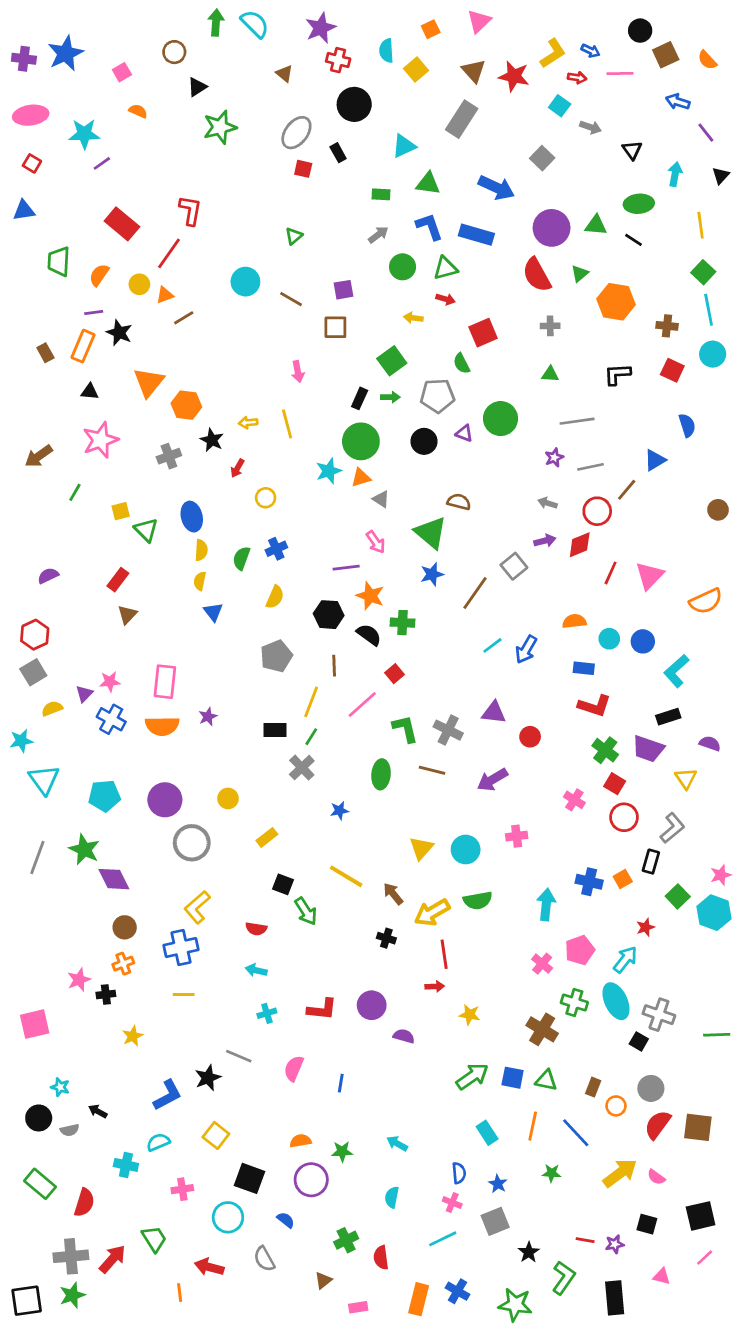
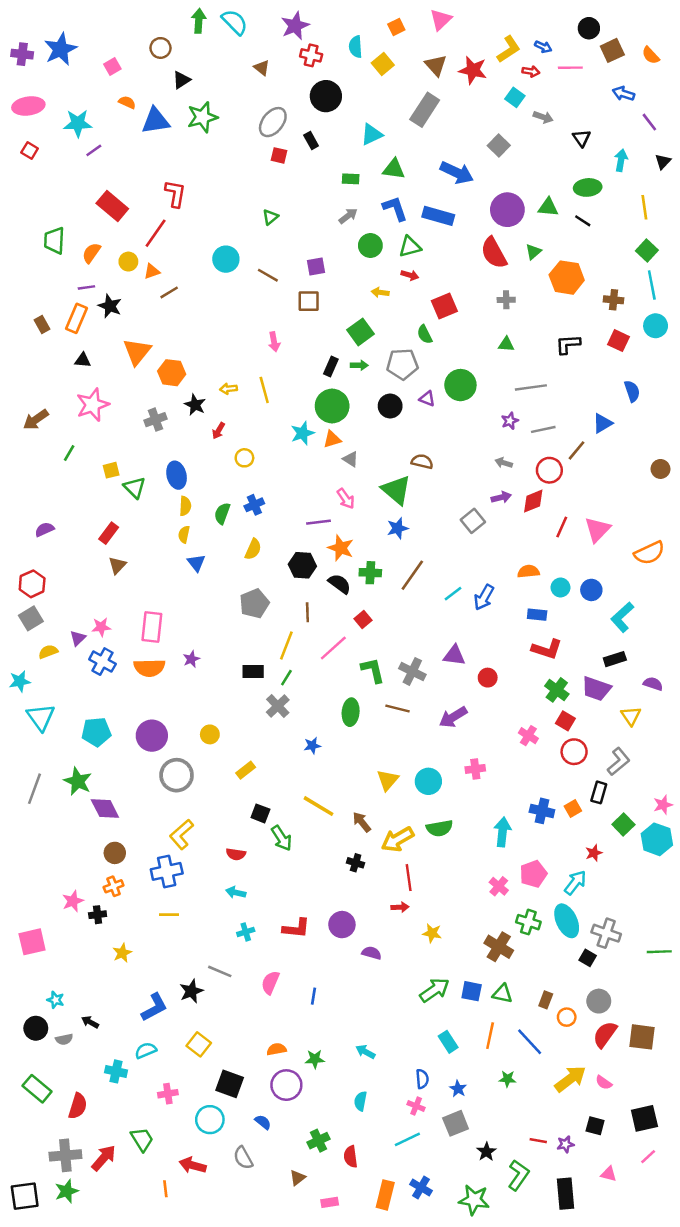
blue triangle: (24, 210) -> (156, 121), moved, size x1.4
brown line: (475, 593) -> (412, 575), moved

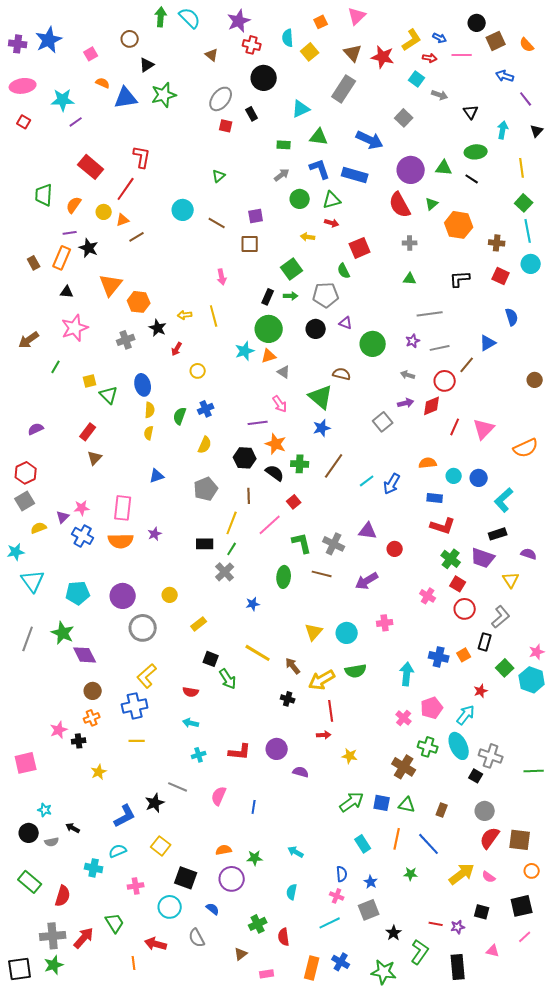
green circle: (460, 385) -> (373, 344), moved
blue triangle: (196, 563) -> (157, 476), moved, turned 49
orange circle: (567, 1017) -> (532, 871), moved

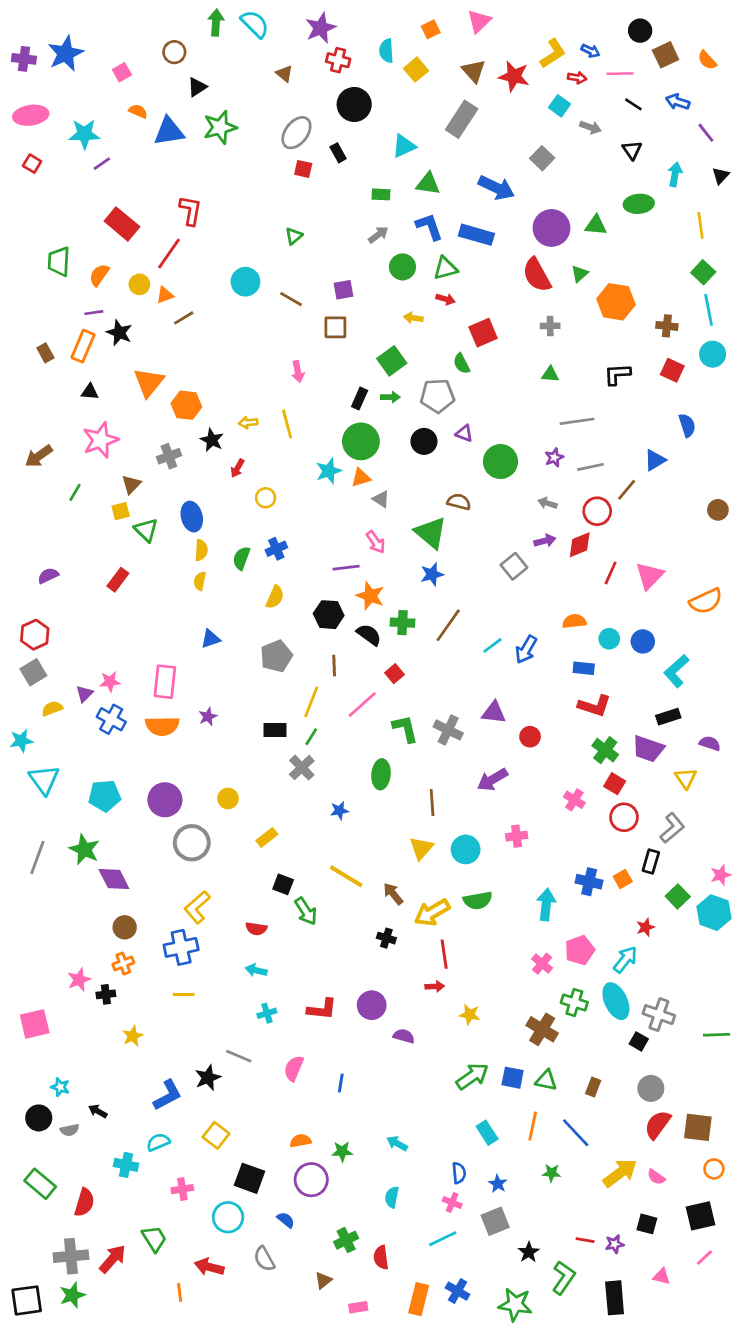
black line: (472, 179) -> (633, 104), moved
brown triangle: (95, 458) -> (131, 484), moved
brown line: (322, 574) -> (432, 802), moved, turned 72

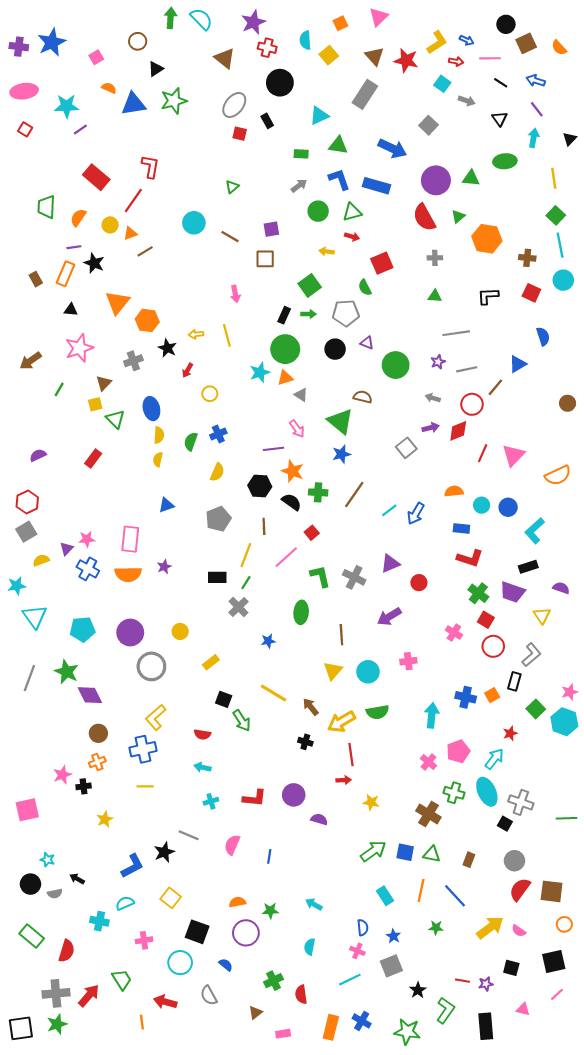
brown triangle: (284, 74) -> (225, 58), size x1.5
purple line: (706, 133) -> (537, 109), moved
purple triangle: (494, 713) -> (390, 564), turned -30

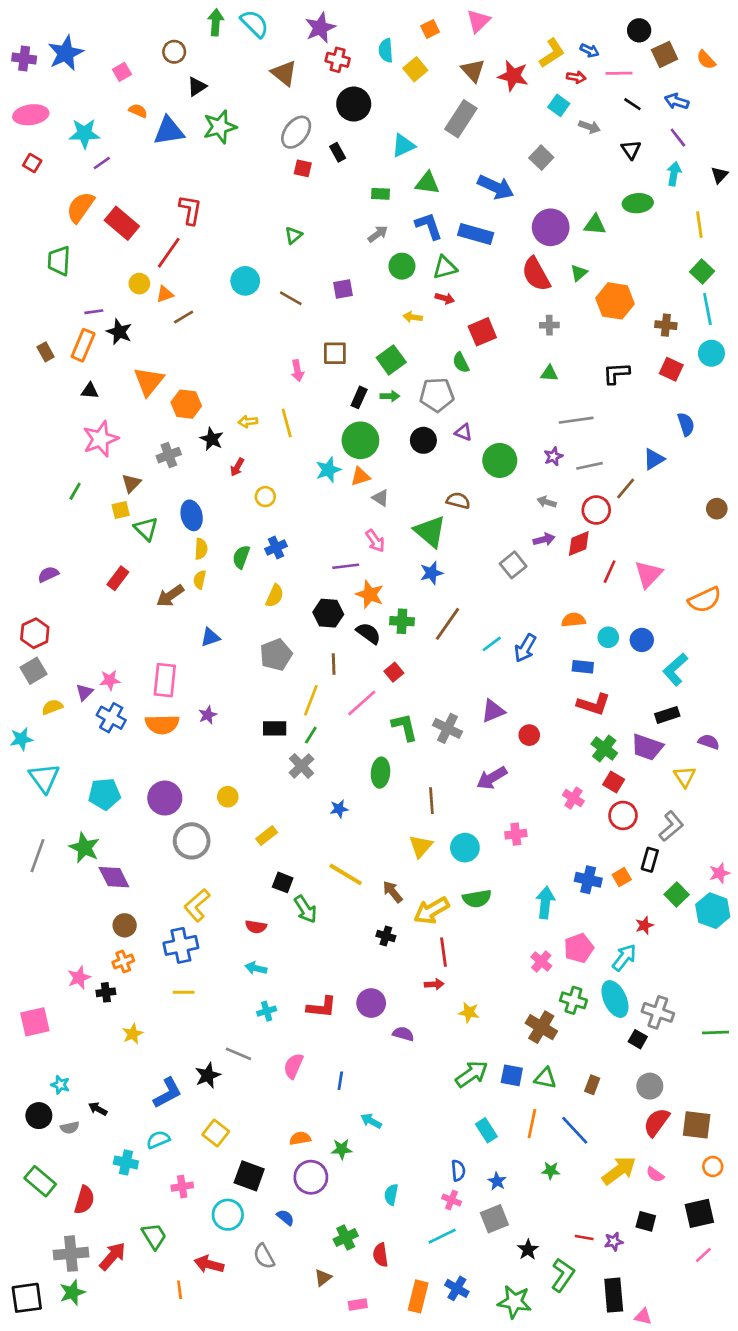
orange semicircle: (78, 217) -> (80, 207), moved, size x1.4
brown square: (265, 259) -> (335, 353), moved
brown arrow: (30, 361) -> (170, 596), moved
cyan arrow: (314, 904) -> (371, 1121), moved
pink triangle: (523, 1009) -> (643, 1317), moved

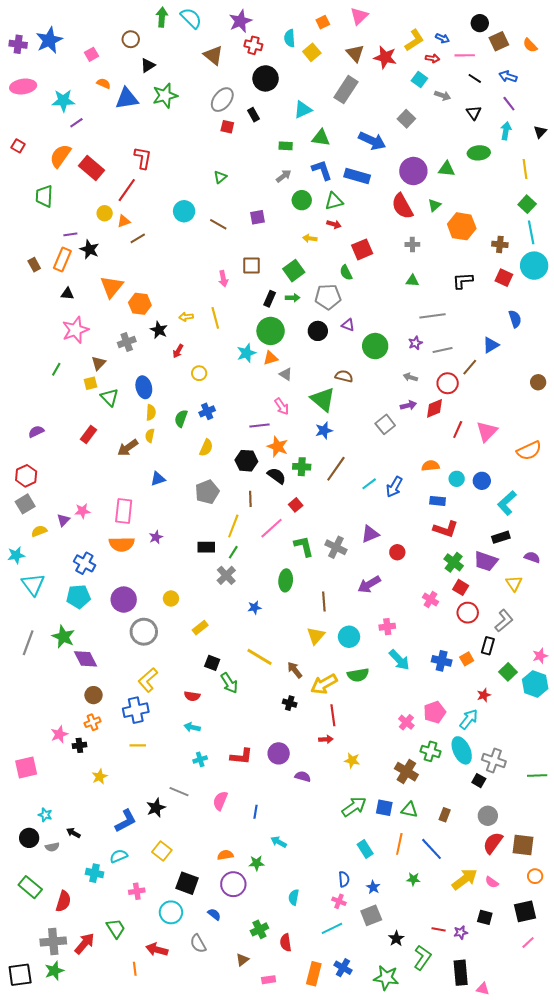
red square: (32, 163) -> (18, 146), moved
cyan circle: (711, 353) -> (534, 266), size x1.4
blue cross: (111, 718) -> (84, 563), moved
cyan arrow: (545, 903) -> (399, 660), moved, turned 130

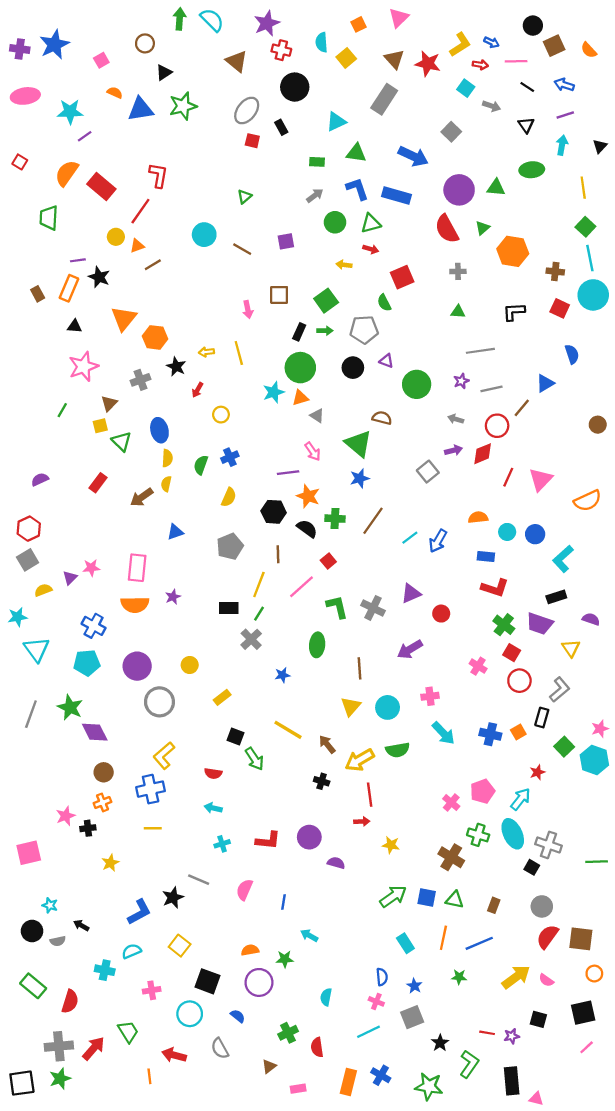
purple line: (509, 104) -> (565, 115), turned -70
blue line: (431, 849) -> (479, 943), turned -70

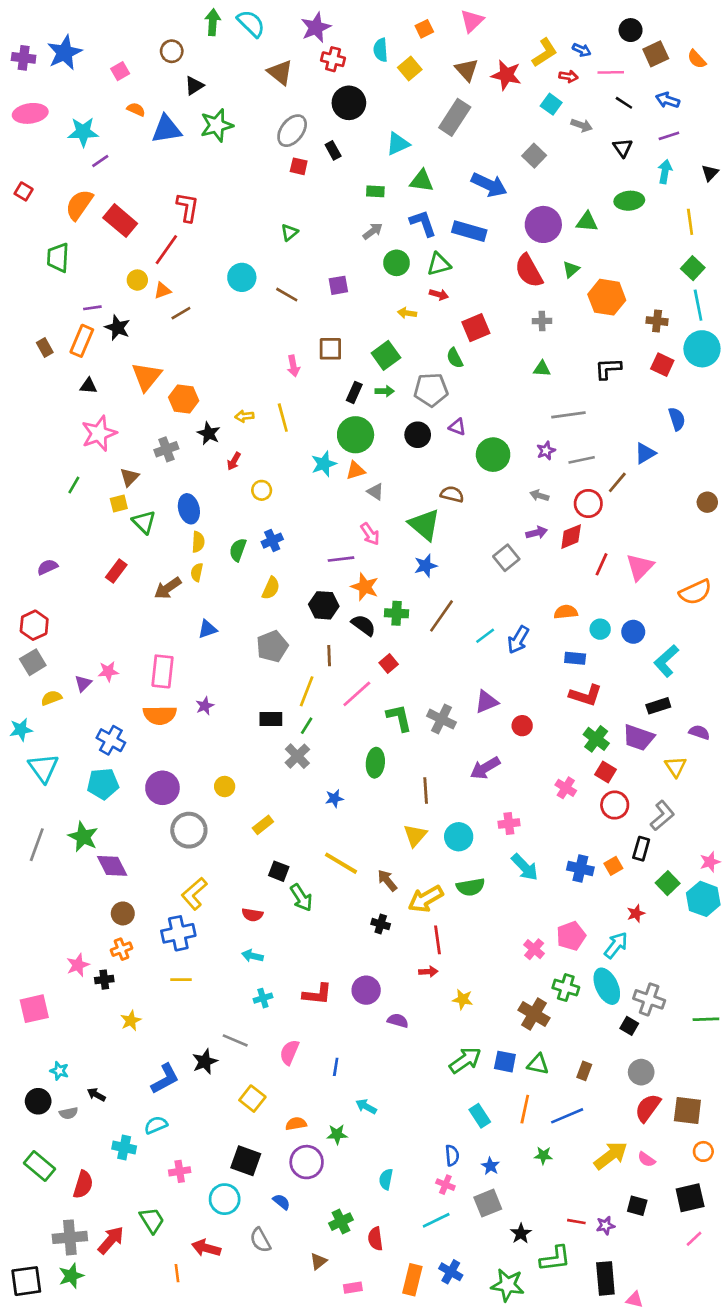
yellow square: (180, 946) -> (252, 1099), moved
green L-shape: (469, 1064) -> (555, 1259), turned 48

